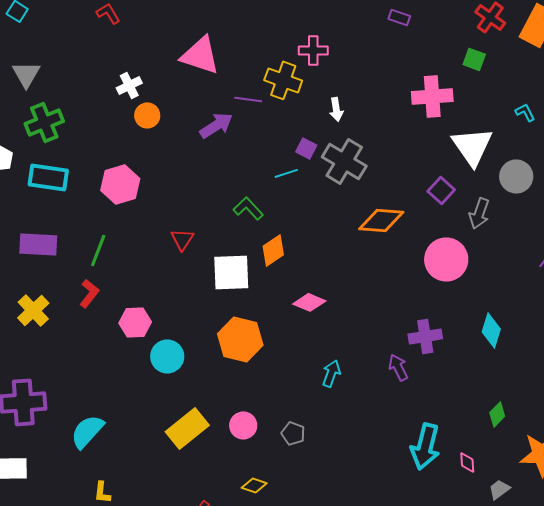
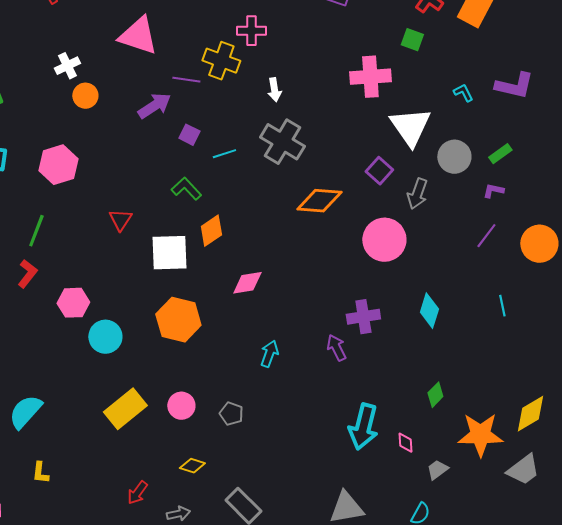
purple square: (306, 148) -> (189, 135), moved
pink diamond: (309, 302) -> (247, 283), turned -32

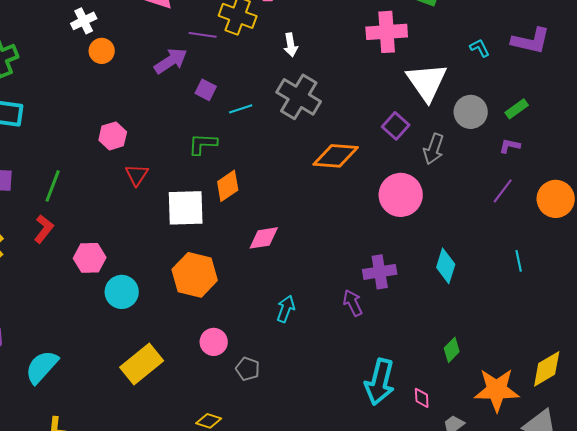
pink hexagon: (58, 165) -> (113, 136), moved, size x0.7
green L-shape: (186, 189) -> (203, 144), turned -44
pink circle: (181, 406) -> (214, 342), moved

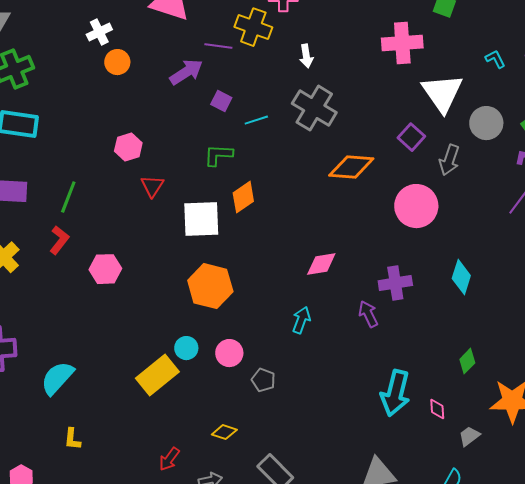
pink diamond: (264, 238) -> (321, 264), moved
cyan circle: (122, 292) -> (186, 348), moved, size x0.7

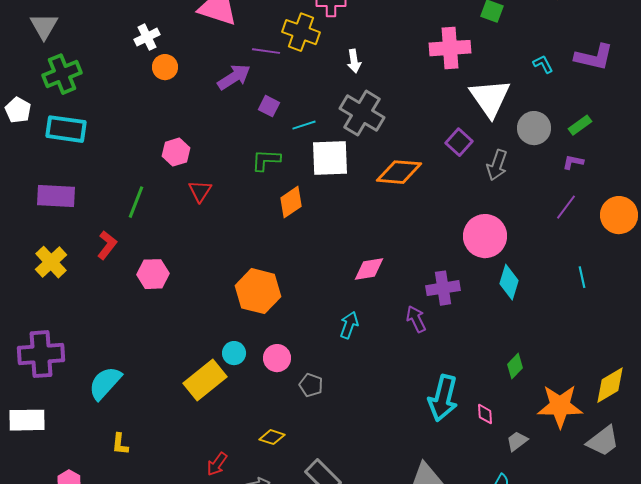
green line: (68, 197) -> (136, 202), moved
pink circle: (416, 206) -> (485, 236), moved
white square: (201, 219) -> (330, 158), moved

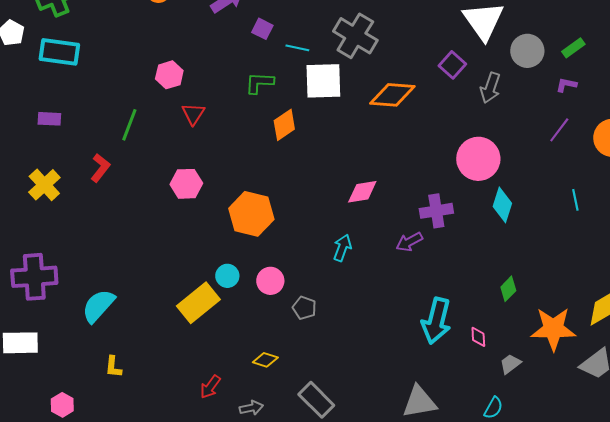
cyan line: (304, 125) -> (297, 48), turned 30
purple rectangle: (56, 196) -> (49, 119), size x0.6
pink hexagon: (153, 274) -> (186, 184), moved
purple arrow: (416, 319) -> (409, 242), turned -92

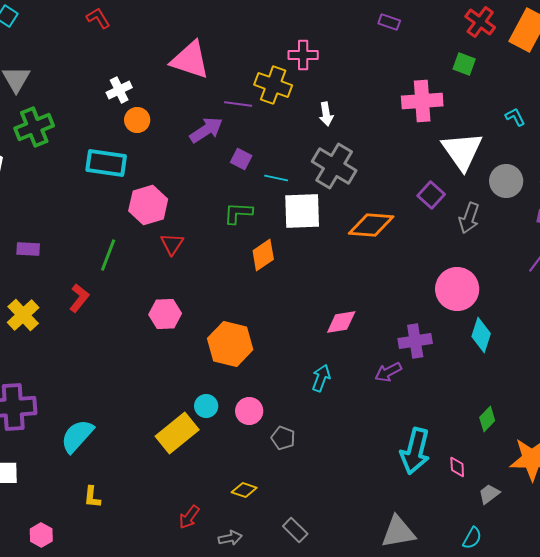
cyan rectangle: (59, 52) -> (106, 163), moved
pink hexagon: (169, 75) -> (148, 205), size x1.4
gray rectangle: (316, 400) -> (295, 530), size x0.7

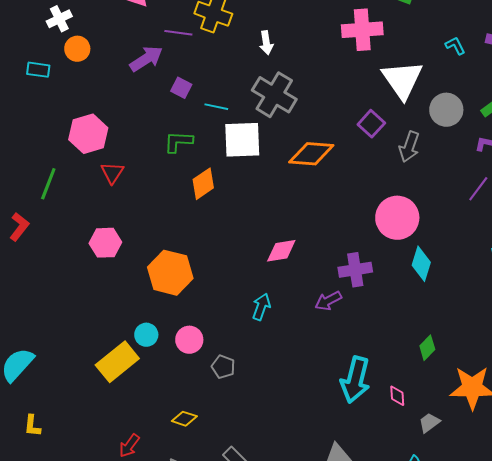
cyan rectangle: (106, 163) -> (38, 70), moved, size x0.6

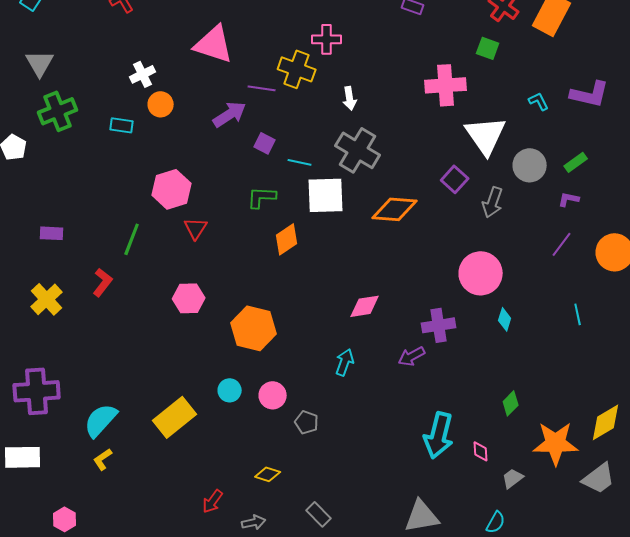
cyan diamond: (421, 264) -> (505, 319), size x0.7
yellow rectangle: (117, 362) -> (175, 417), moved
yellow L-shape: (32, 426) -> (103, 459), moved, turned 50

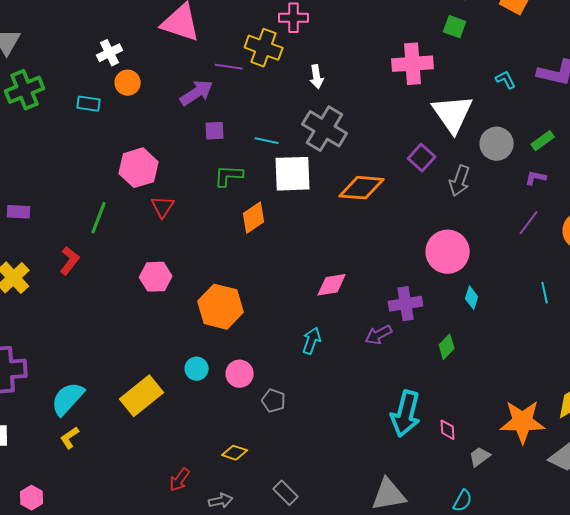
purple square: (265, 143) -> (215, 131), moved, turned -30
green diamond: (511, 403) -> (447, 347), moved

